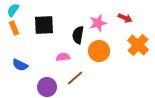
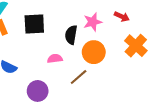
brown line: (75, 78) -> (79, 77), moved

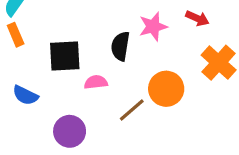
black square: (34, 24) -> (65, 56), moved
orange circle: (94, 52) -> (166, 89), moved

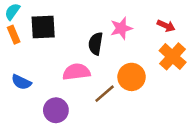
red arrow: (197, 18) -> (166, 26), moved
black square: (65, 56) -> (43, 27), moved
pink semicircle: (96, 82) -> (76, 72), size x1.5

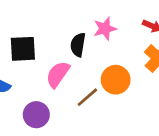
black square: (43, 27) -> (23, 49), moved
pink semicircle: (76, 72) -> (58, 74), turned -48

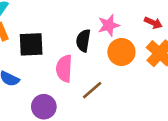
pink semicircle: (58, 74) -> (64, 69), turned -32
orange circle: (116, 80) -> (121, 52), moved

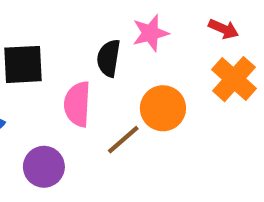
orange circle: (121, 52) -> (163, 108), moved

